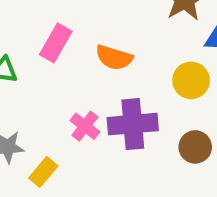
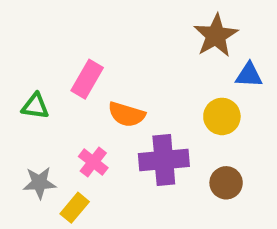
orange semicircle: (114, 57) -> (127, 114), moved
pink cross: (85, 126) -> (93, 162), moved

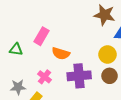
brown star: (216, 36) -> (104, 15), turned -30
brown circle: (226, 183) -> (110, 76), moved

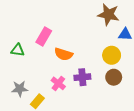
purple cross: (79, 76) -> (82, 77), size x0.7
pink cross: (44, 77) -> (58, 83), moved

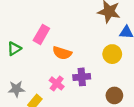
green triangle: (18, 50) -> (14, 49), turned -40
brown circle: (114, 77) -> (114, 95), moved

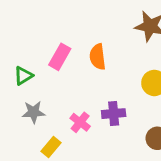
orange semicircle: (62, 53) -> (98, 57), moved, turned 66
gray star: (16, 89) -> (34, 112), moved

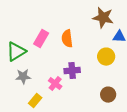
green triangle: (23, 76) -> (16, 52), size x1.5
purple cross: (114, 114) -> (72, 71), moved

